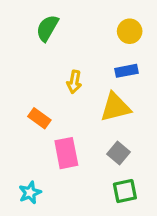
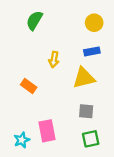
pink rectangle: (66, 153) -> (47, 131), moved
gray square: (119, 153) -> (86, 111), turned -35

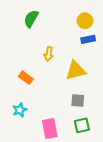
blue rectangle: (92, 51) -> (88, 39), moved
pink rectangle: (47, 131) -> (50, 129), moved
cyan star: (22, 140) -> (20, 110), moved

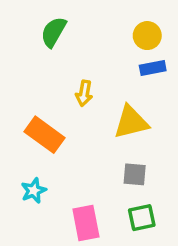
orange rectangle: (26, 78) -> (44, 135), size x1.5

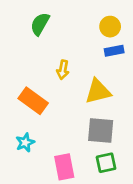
gray square: (135, 174) -> (101, 130), size x1.5

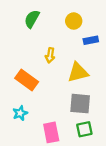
yellow circle: (110, 27) -> (74, 21), moved

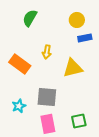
yellow circle: (74, 21) -> (77, 20), moved
orange rectangle: (27, 80) -> (20, 64), moved
gray square: (80, 104) -> (47, 97), moved

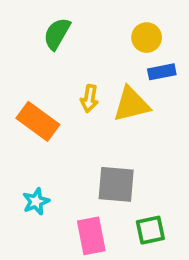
yellow triangle: (73, 68) -> (131, 104), moved
gray square: (47, 97) -> (116, 184), moved

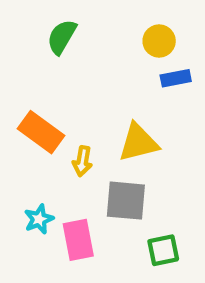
yellow arrow: (89, 99) -> (82, 161), moved
yellow triangle: (131, 104) -> (138, 143), moved
pink rectangle: (91, 236) -> (78, 240), moved

